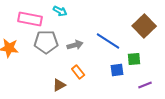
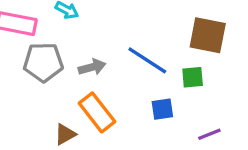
brown square: (144, 26) -> (208, 35), turned -35
green square: (134, 59) -> (193, 77), moved
orange rectangle: (78, 72) -> (97, 112), size x1.6

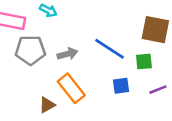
purple line: (209, 134) -> (158, 90), moved

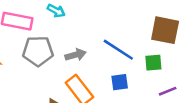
blue square: (121, 86) -> (120, 82), moved

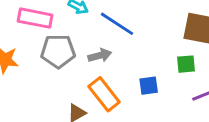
blue line: (118, 50) -> (117, 24), moved

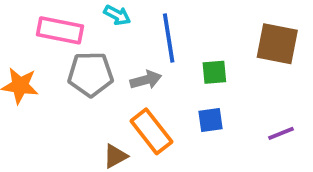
blue line: (117, 24) -> (169, 38), turned 48
green square: (186, 64) -> (214, 72), moved

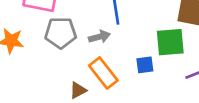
green square: (214, 72) -> (170, 42), moved, size x1.6

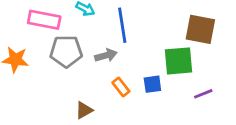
orange rectangle: (103, 73) -> (121, 87), moved, size x0.6

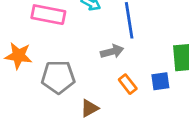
gray pentagon: (66, 51) -> (58, 77), moved

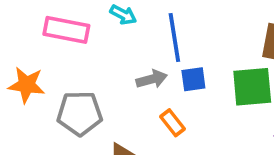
blue square: (160, 81) -> (193, 79), moved

